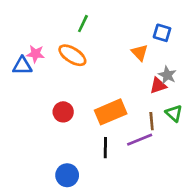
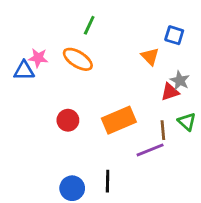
black line: (105, 148) -> (108, 181), moved

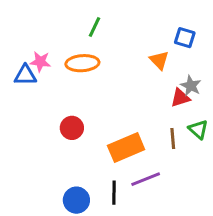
orange ellipse: (78, 59) -> (82, 63), turned -36
orange rectangle: (119, 120) -> (126, 147), moved
purple line: (150, 150) -> (146, 179), moved

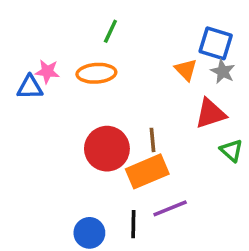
blue square: (185, 38) -> (216, 43), size x1.4
gray star: (191, 86) -> (223, 71), moved
red triangle: (180, 98) -> (210, 114), size x1.4
red circle: (72, 128) -> (107, 149), moved, size x1.6
brown line: (173, 138) -> (153, 140), moved

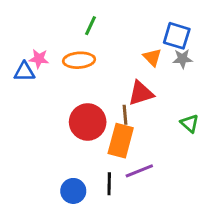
gray star: (223, 71) -> (182, 59), turned -30
red triangle: (210, 114) -> (141, 93), moved
orange rectangle: (147, 171) -> (121, 141), turned -52

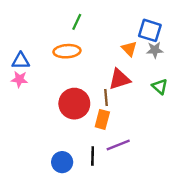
pink star: (39, 59) -> (19, 79), moved
green triangle: (190, 123) -> (160, 87), moved
orange rectangle: (121, 141) -> (102, 119), size x0.7

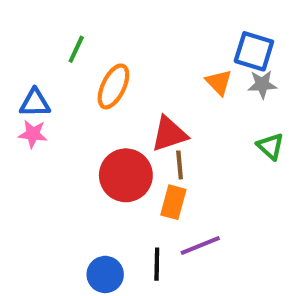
green line: (77, 22) -> (76, 49), moved
orange ellipse: (67, 51) -> (113, 86), turned -60
red triangle: (119, 79) -> (169, 134), moved

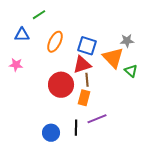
green line: (76, 49) -> (39, 15), moved, turned 32
blue square: (254, 51) -> (87, 46), moved
orange triangle: (219, 82) -> (113, 58), moved, size x1.6
blue triangle: (35, 103) -> (22, 35), moved

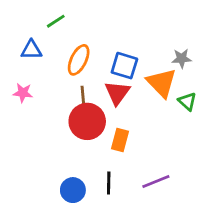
red triangle: (82, 65) -> (117, 93), turned -36
brown line: (87, 80) -> (83, 96), moved
purple line: (97, 119) -> (156, 182), moved

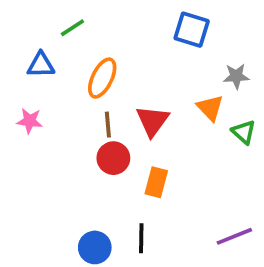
blue square: (124, 66) -> (192, 30), moved
orange triangle: (162, 83) -> (210, 108), size x0.7
red circle: (87, 121) -> (113, 158), size x0.7
purple line: (156, 182) -> (234, 236), moved

